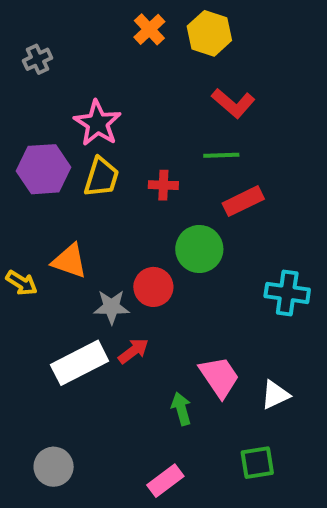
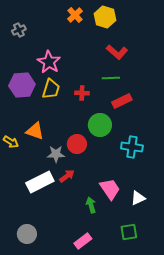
cyan cross: (287, 293) -> (132, 147), moved

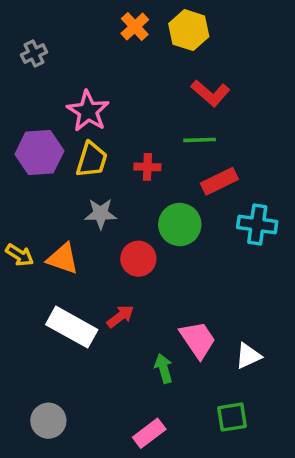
orange triangle: (35, 131) -> (63, 259), moved
cyan cross: (132, 147) -> (257, 225), moved
gray star: (56, 154) -> (101, 214), moved
white rectangle: (40, 182) -> (72, 327), turned 56

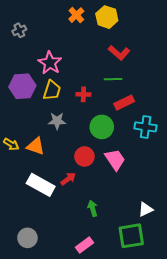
red circle: (138, 259) -> (84, 156), moved
pink trapezoid: (198, 340) -> (115, 160), moved
white triangle: (248, 356) -> (146, 209), moved
green square: (232, 417) -> (131, 236), size x1.5

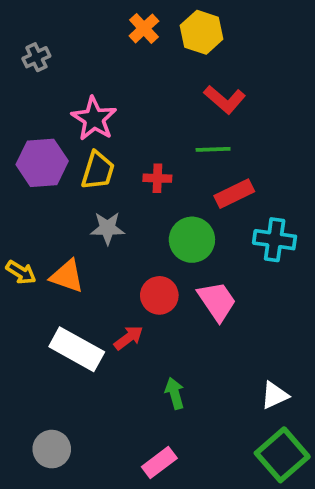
green square: (131, 236) -> (282, 455), moved, turned -32

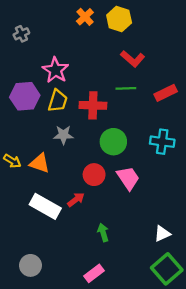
red cross: (157, 178) -> (93, 105), size x1.6
red rectangle: (234, 194) -> (166, 93), moved

